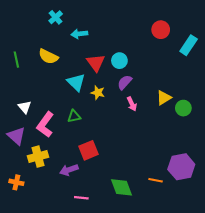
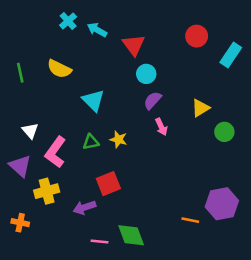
cyan arrow: (79, 34) -> (97, 30), moved, turned 35
red triangle: (96, 63) -> (134, 45), moved
yellow star: (98, 93) -> (118, 139), moved
yellow triangle: (164, 98) -> (200, 108), moved
green diamond: (122, 187) -> (131, 235), moved

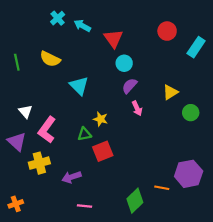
green triangle: (91, 142) -> (84, 134), moved
red square: (108, 184) -> (103, 151), moved
orange cross: (20, 223) -> (16, 204), moved, turned -32
green diamond: (131, 235) -> (135, 201), moved, turned 65

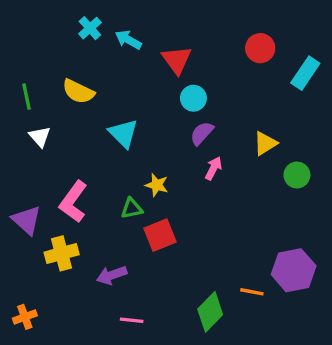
pink arrow: (137, 108) -> (213, 168), turned -128
white triangle: (25, 112) -> (40, 137), moved

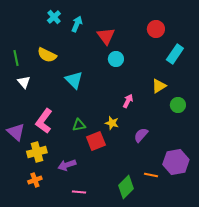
cyan arrow: (128, 40) -> (77, 24), turned 84
cyan rectangle: (305, 73) -> (175, 54), moved
purple semicircle: (202, 133) -> (141, 135), moved
yellow star: (157, 185) -> (112, 123), moved
orange cross: (25, 317) -> (35, 180), moved

